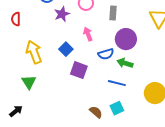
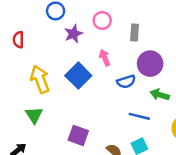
blue square: (66, 49) -> (78, 76), size x1.5
green arrow: (125, 63) -> (160, 95), moved
purple square: (79, 70) -> (78, 135), moved

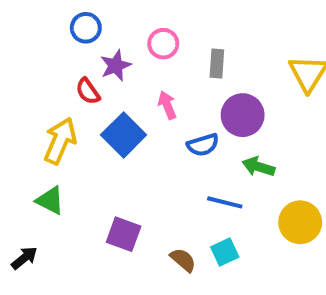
red semicircle: (18, 40) -> (88, 91), moved, turned -35
yellow arrow: (40, 79) -> (60, 141), turned 44
green triangle: (34, 115) -> (50, 200), turned -30

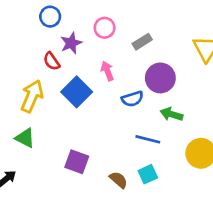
gray rectangle: (217, 64) -> (142, 42), turned 54

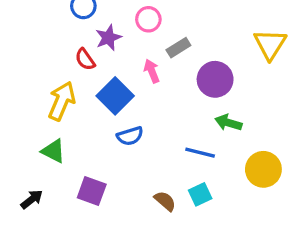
gray rectangle: (142, 42) -> (178, 48), moved
blue semicircle: (132, 99) -> (130, 136), moved
purple square: (77, 162) -> (92, 191), moved

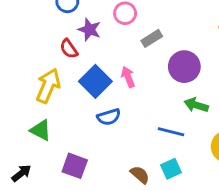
purple star: (108, 38) -> (90, 30), turned -30
pink arrow: (152, 71) -> (128, 77), moved

